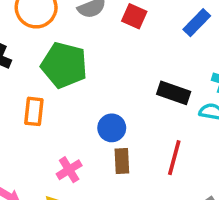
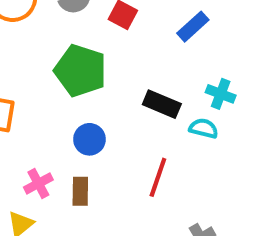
green pentagon: (64, 65) -> (80, 71), moved
brown rectangle: (122, 161) -> (80, 191), moved

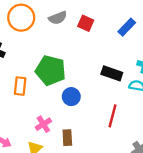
green pentagon: (80, 71) -> (51, 70), moved
brown rectangle: (80, 191) -> (67, 138), moved

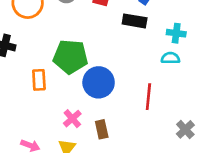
black rectangle: (112, 73) -> (135, 21), moved
blue circle: (71, 97) -> (99, 82), size x1.5

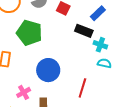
cyan cross: (176, 33) -> (100, 45), moved
green pentagon: (70, 57) -> (29, 33), moved

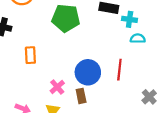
green pentagon: (29, 33) -> (66, 18), moved
blue circle: (48, 70) -> (88, 72), moved

